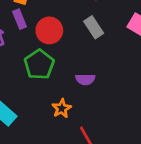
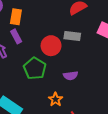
gray rectangle: (94, 27) -> (72, 36), turned -42
red circle: (49, 30) -> (51, 46), moved

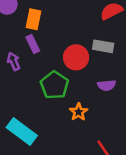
purple semicircle: (71, 76) -> (107, 85), moved
orange star: (55, 99) -> (79, 112), moved

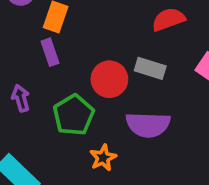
purple arrow: (14, 61) -> (21, 98), moved
purple semicircle: (107, 85) -> (148, 125), size x1.6

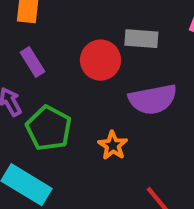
purple rectangle: (50, 52) -> (33, 62), moved
green pentagon: (74, 115) -> (49, 128), moved

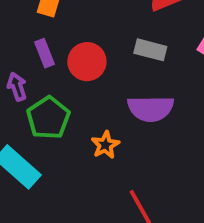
red circle: (101, 60) -> (87, 62), moved

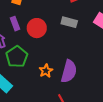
purple semicircle: (151, 109) -> (69, 71), moved, turned -75

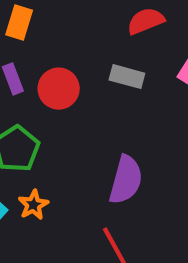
orange star: (46, 71) -> (33, 205), moved

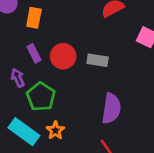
gray rectangle: (127, 77) -> (98, 60), moved

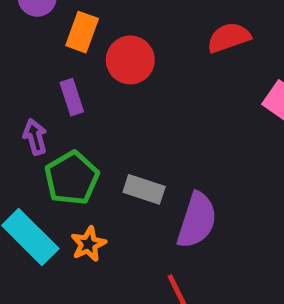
red circle: (63, 56) -> (130, 60), moved
gray rectangle: (98, 60) -> (144, 189), moved

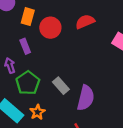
red semicircle: (229, 38) -> (85, 22), moved
gray rectangle: (144, 189) -> (61, 86), turned 35

